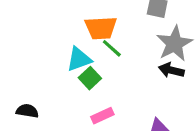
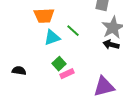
orange trapezoid: (101, 28) -> (44, 16), moved
green square: (90, 78) -> (59, 64), moved

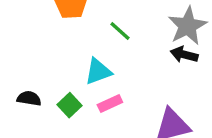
cyan triangle: (52, 38) -> (98, 71), moved
green square: (59, 64) -> (69, 105), moved

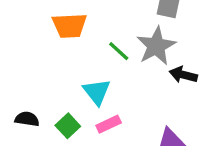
gray star: (187, 26) -> (156, 46), moved
cyan triangle: (98, 71) -> (97, 92), turned -48

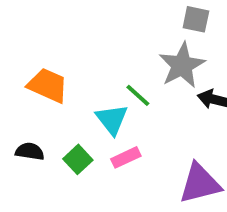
orange trapezoid: (69, 26) -> (48, 85), moved, turned -153
green line: (119, 51) -> (138, 95), moved

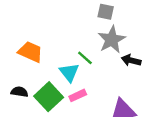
gray square: (196, 19) -> (106, 12), moved
green square: (78, 159) -> (49, 97), size x1.6

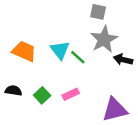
cyan triangle: (69, 72) -> (60, 50), moved
green square: (49, 97) -> (42, 95), size x0.6

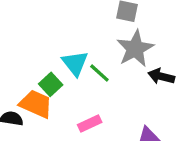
orange trapezoid: (24, 51) -> (36, 104), moved
green square: (42, 95) -> (51, 84), moved

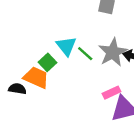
gray star: (135, 49) -> (113, 52), moved
pink rectangle: (90, 123) -> (112, 93), moved

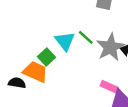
green line: (85, 54) -> (86, 37), moved
pink rectangle: (112, 93) -> (109, 87), turned 49

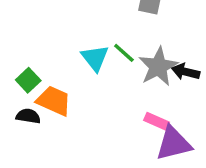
green square: (46, 57) -> (28, 80), moved

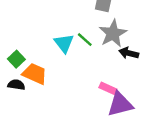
gray star: (158, 67) -> (113, 33), moved

